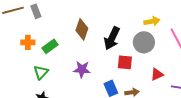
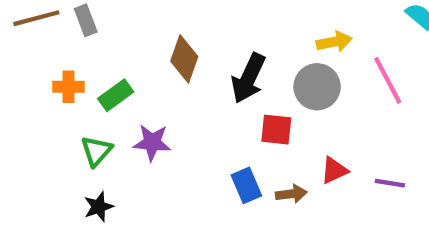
purple star: (82, 69) -> (152, 142), moved
red triangle: (157, 74) -> (334, 170), moved

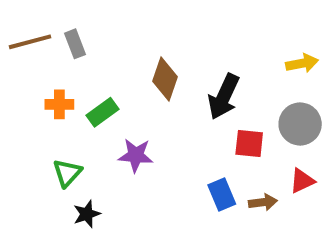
gray circle: (317, 87) -> (300, 124), moved
green triangle: (96, 151) -> (67, 173), moved

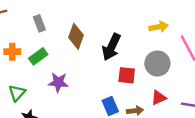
gray rectangle: (75, 44) -> (39, 23), moved

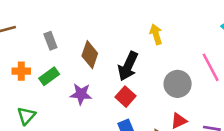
yellow arrow: (159, 27) -> (156, 34), moved, turned -96
red square: (127, 75) -> (125, 97), moved, turned 36
purple star: (58, 82) -> (81, 94), moved

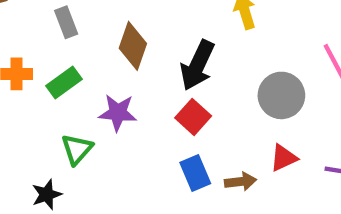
green triangle: (26, 116) -> (77, 149), moved

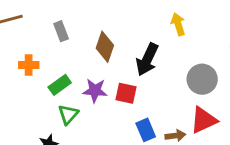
green rectangle: (64, 83) -> (60, 85), moved
red square: (193, 117) -> (126, 93), moved, turned -30
red triangle: (284, 158) -> (204, 120), size x1.5

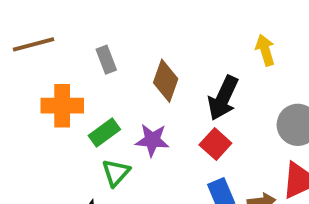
orange cross: (29, 65) -> (62, 106), size x1.5
red square: (126, 93) -> (215, 144), moved, turned 30

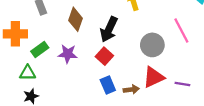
green triangle: (116, 173) -> (28, 73), moved, turned 48

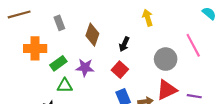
black arrow: (109, 29) -> (124, 44), size x0.6
green triangle: (28, 73) -> (65, 86), moved

